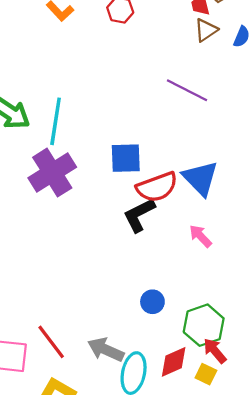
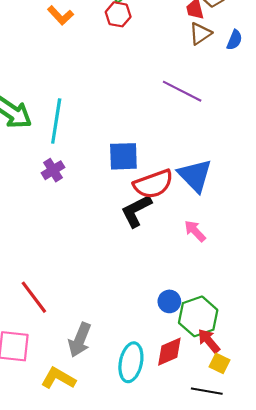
purple cross: (52, 173) -> (53, 170), size x0.5
blue circle: (152, 302) -> (169, 301), moved
red line: (51, 342) -> (34, 297), moved
gray arrow: (106, 350) -> (80, 340), moved, turned -92
yellow square: (206, 374) -> (220, 363), moved

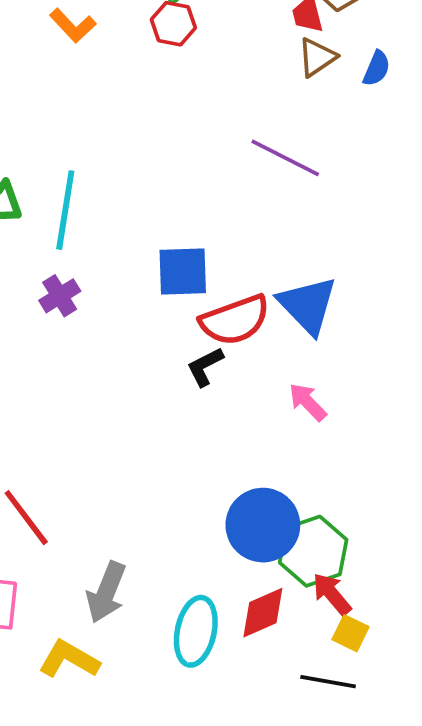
black L-shape: (136, 211) -> (205, 367), size x0.7
blue circle: (169, 301) -> (263, 525), size x1.8

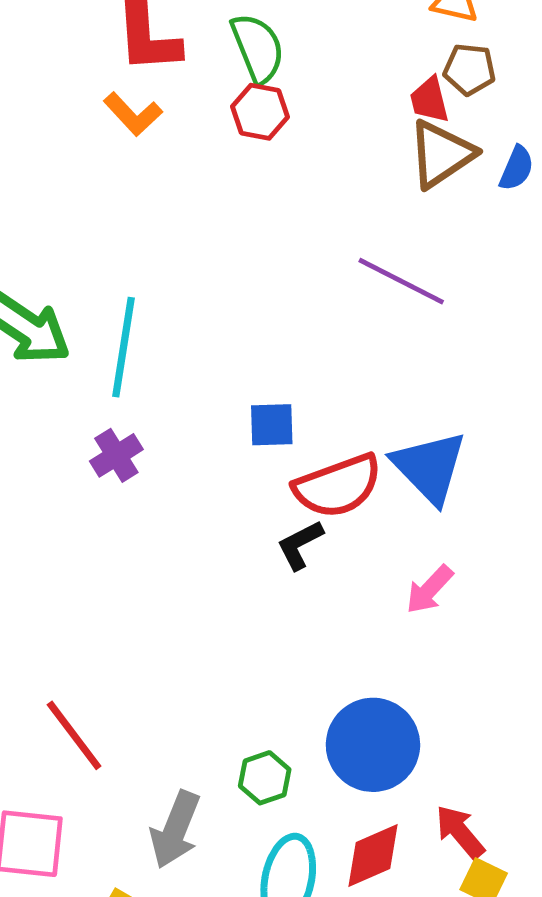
brown triangle: (317, 57) -> (441, 154), size x1.4
blue square: (183, 272) -> (272, 425), size x0.7
pink arrow: (308, 402) -> (429, 590), turned -93
green hexagon: (313, 551) -> (265, 778), moved, size x0.6

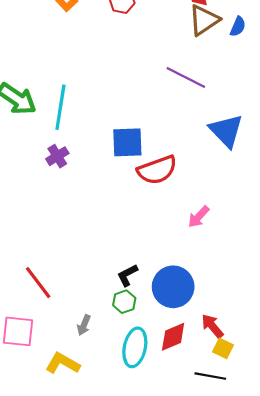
blue square: (272, 425) -> (127, 142), size x1.5
blue triangle: (429, 467) -> (226, 131), moved
black L-shape: (300, 545) -> (127, 275), moved
gray arrow: (175, 830) -> (84, 325), size x0.6

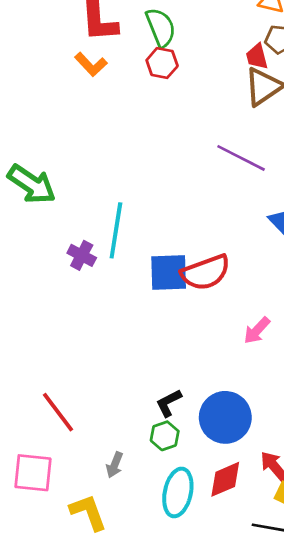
cyan line: (60, 107) -> (116, 230), moved
blue square: (127, 142) -> (169, 272), moved
purple cross: (57, 156) -> (82, 255), turned -30
yellow L-shape: (63, 363) -> (88, 512), turned 40

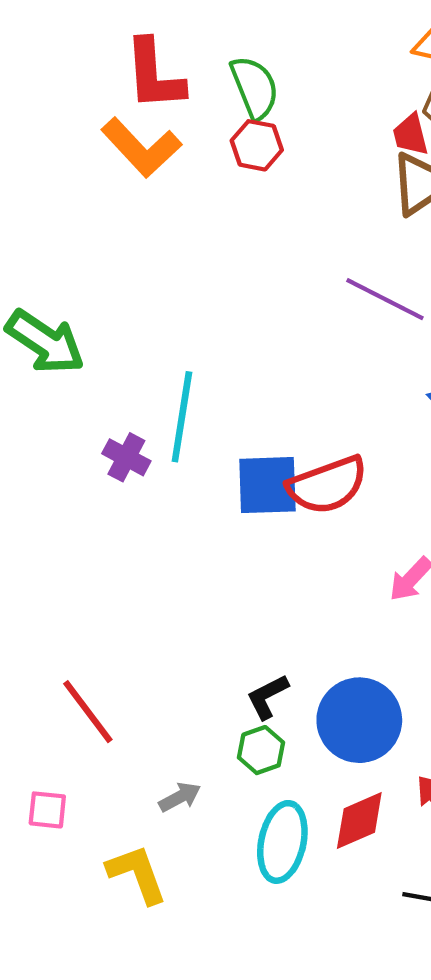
orange L-shape: (91, 64) -> (141, 147), size x1.5
gray arrow: (115, 465) -> (180, 797), turned -140
pink square: (33, 473) -> (47, 810), size x0.6

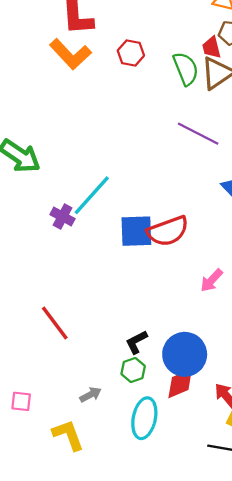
green semicircle: (255, 88) -> (186, 69), moved
cyan line: (182, 417) -> (92, 195), turned 33
red line: (88, 712) -> (55, 323), moved
red diamond: (359, 821) -> (180, 383), moved

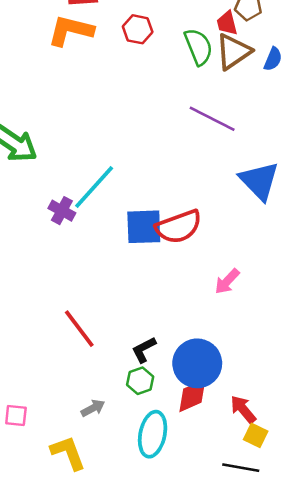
orange L-shape: (70, 54) -> (71, 31), turned 147
red line: (55, 323) -> (79, 329), moved

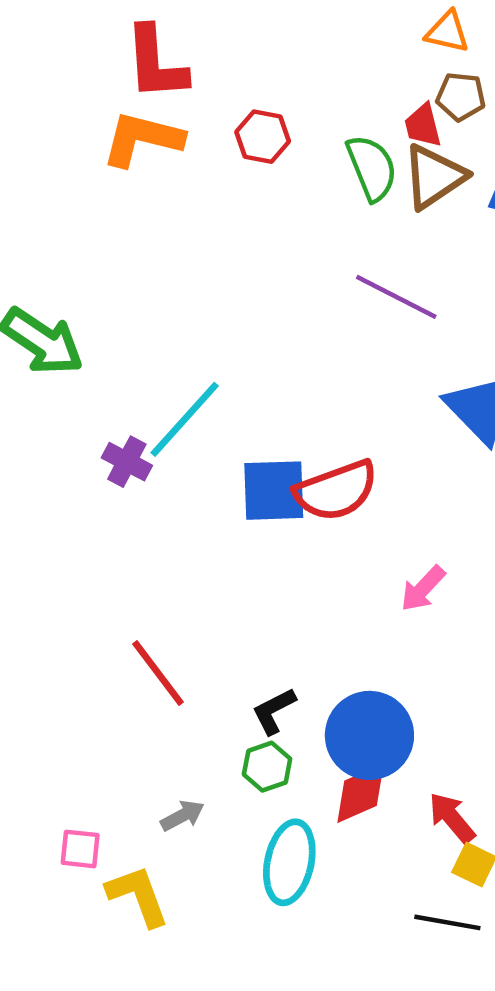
pink square: (16, 416) -> (80, 849), moved

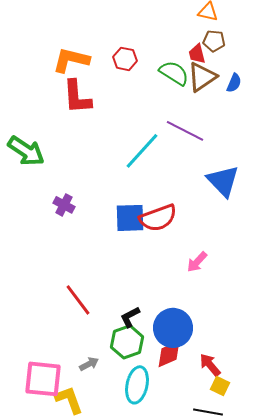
red L-shape: (156, 63) -> (77, 97), moved
green semicircle: (372, 168) -> (174, 73), turned -36
cyan line: (185, 419) -> (142, 151), moved
green hexagon: (267, 767) -> (127, 342), size x1.5
pink square: (80, 849) -> (43, 379), size x2.0

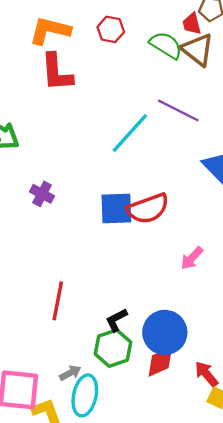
brown triangle: (202, 77) -> (197, 50), turned -48
red line: (78, 300) -> (58, 301), turned 48
cyan ellipse: (137, 385) -> (85, 395), moved

